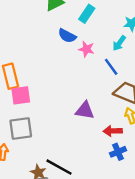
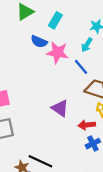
pink star: (86, 49) -> (57, 52), size x1.5
purple triangle: (85, 110) -> (60, 108), turned 30

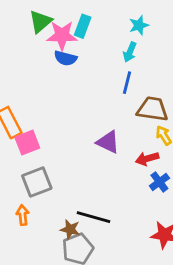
pink star: (57, 52) -> (62, 35), moved
blue line: (81, 67) -> (127, 83), turned 63

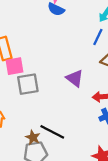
gray square: (37, 182) -> (28, 84), moved

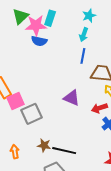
brown star: (33, 137) -> (44, 145), moved

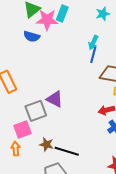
cyan arrow: (84, 35) -> (93, 42), moved
blue semicircle: (39, 41) -> (32, 36), moved
purple triangle: (72, 98) -> (55, 99), moved
pink square: (16, 101) -> (23, 129), moved

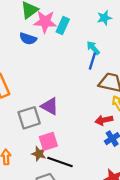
cyan rectangle: (62, 13) -> (63, 26), moved
cyan arrow: (93, 42) -> (93, 48), turned 112
pink square: (23, 129) -> (48, 141), moved

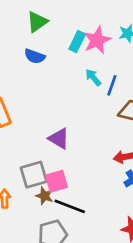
pink star: (45, 22) -> (97, 40), moved, turned -30
cyan arrow: (93, 48) -> (93, 77), moved
gray square: (29, 118) -> (34, 175), moved

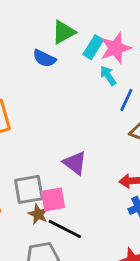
green triangle: (37, 22) -> (64, 32), moved
cyan arrow: (93, 77) -> (108, 76), moved
purple triangle: (59, 139) -> (75, 163), moved

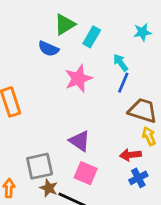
pink star: (116, 48) -> (78, 78), moved
cyan arrow: (108, 76) -> (121, 63), moved
pink square: (53, 199) -> (86, 173), moved, turned 35

